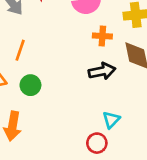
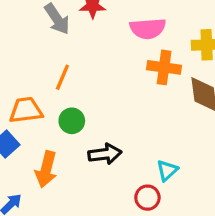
orange cross: (102, 36) -> (164, 67), size x1.4
black arrow: (102, 71) -> (105, 154), moved

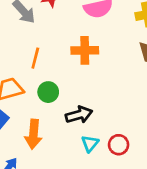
orange cross: (164, 67) -> (85, 50), moved
cyan triangle: (167, 170) -> (90, 143), moved

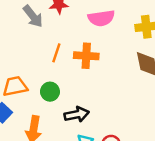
orange line: (35, 58) -> (56, 53), moved

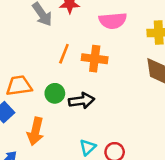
black arrow: (77, 114) -> (82, 101), moved

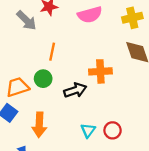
orange cross: (95, 59) -> (100, 71), moved
green circle: (55, 93) -> (43, 79), moved

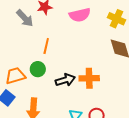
yellow cross: (132, 18) -> (116, 19), turned 36
orange cross: (100, 71) -> (89, 78), moved

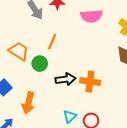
orange trapezoid: (15, 76) -> (19, 51), moved, turned 40

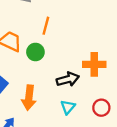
black arrow: (66, 79) -> (68, 79), moved
cyan triangle: (70, 116) -> (68, 107), moved

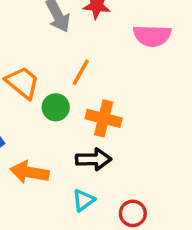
orange cross: (94, 64) -> (104, 118), moved
orange arrow: (29, 98) -> (29, 172), turned 80

